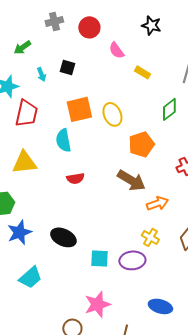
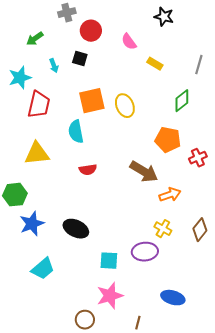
red circle: (89, 27) -> (91, 31), moved
orange pentagon: (141, 144) -> (168, 140), moved, turned 30
cyan square: (99, 258) -> (109, 261), moved

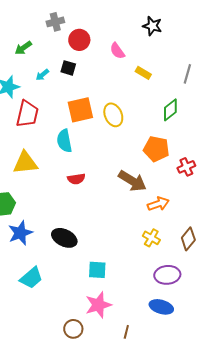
cyan arrow: (54, 66) -> (42, 75), turned 72
purple ellipse: (145, 252) -> (167, 275), moved

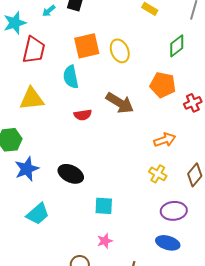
brown arrow: (132, 181) -> (120, 103), moved
pink star: (98, 305) -> (105, 241), size x0.6

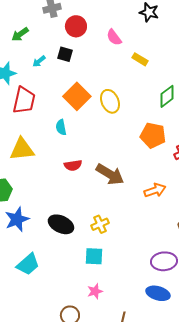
orange square: (87, 46) -> (77, 96), turned -32
cyan semicircle: (71, 77) -> (61, 127), size x0.7
brown arrow: (120, 103) -> (110, 174), moved
yellow cross: (158, 174) -> (100, 224), moved, turned 36

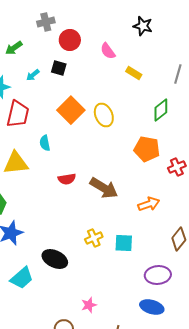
cyan semicircle: (61, 127) -> (45, 143), moved
black ellipse: (61, 224) -> (55, 259), moved
cyan square: (94, 256) -> (124, 243), moved

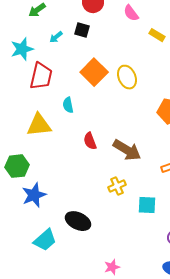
red semicircle: (67, 179) -> (90, 141), turned 78
yellow cross: (94, 238) -> (117, 186), moved

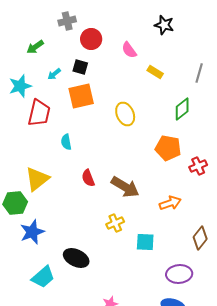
orange square: (94, 72) -> (81, 96), moved, turned 32
yellow triangle: (39, 125) -> (37, 179), moved, turned -32

